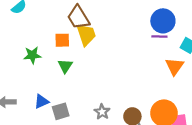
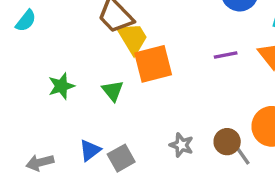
purple line: (159, 36) -> (226, 55), moved
orange square: (62, 40) -> (153, 64), moved, size x1.6

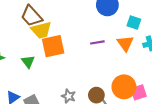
yellow trapezoid: (133, 38) -> (41, 30), turned 105

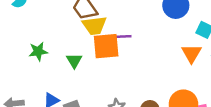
purple line: (97, 42) -> (123, 36), moved

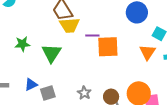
orange square: (106, 46) -> (108, 47), moved
green triangle: (74, 61) -> (51, 53), size x1.5

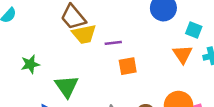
orange square: (108, 47) -> (128, 66), moved, size x0.7
green triangle: (51, 53) -> (67, 86), moved

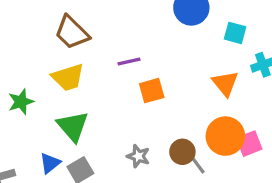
yellow trapezoid: (84, 34) -> (68, 77), moved
orange triangle: (183, 54) -> (225, 83), moved

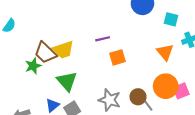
brown trapezoid: (72, 32) -> (45, 53), moved
gray star: (138, 156) -> (110, 100), size x1.5

